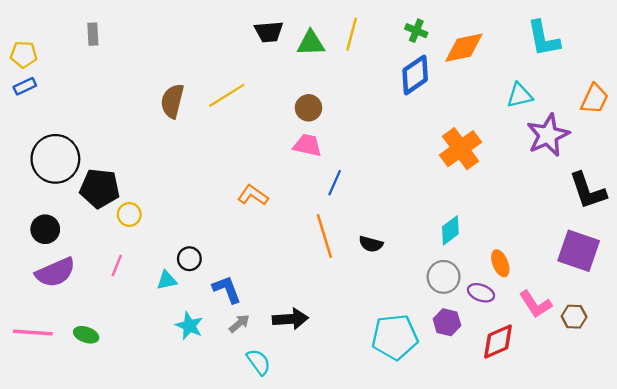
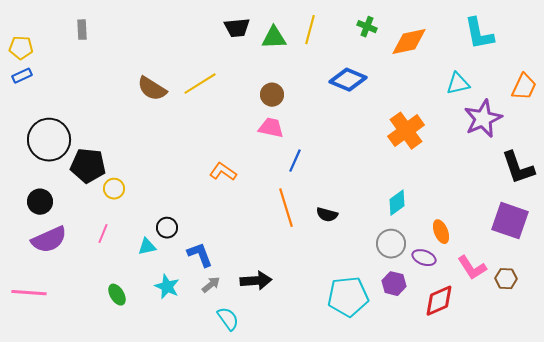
blue diamond: (415, 75) -> (348, 80), moved, turned 57
brown semicircle: (172, 101) -> (152, 89), turned -72
green ellipse: (86, 335) -> (117, 295), moved, turned 40

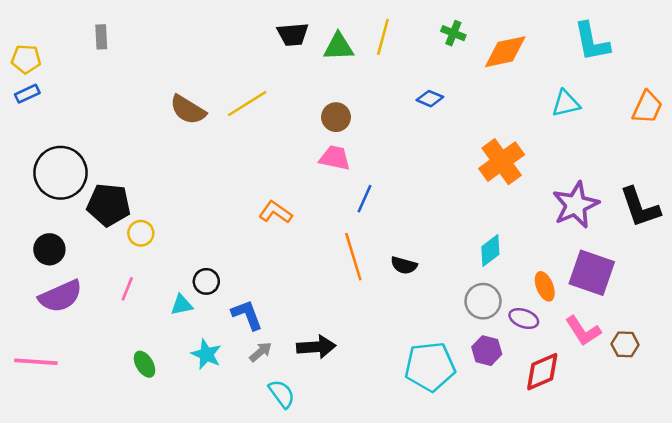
blue diamond: (348, 80) -> (430, 99), size x0.6
purple star: (483, 119) -> (576, 205), moved
purple square: (510, 221) -> (592, 273), moved

